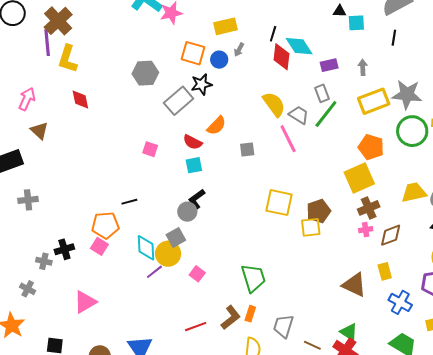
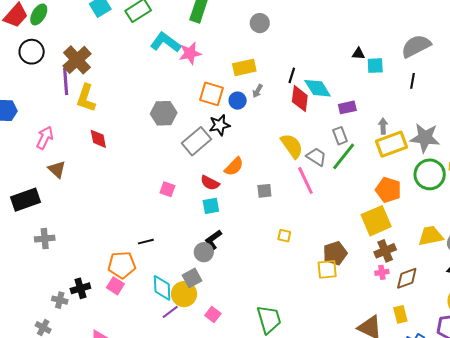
gray arrow: (363, 67) -> (383, 126), moved
yellow square: (279, 203) -> (284, 236), moved, size x0.5

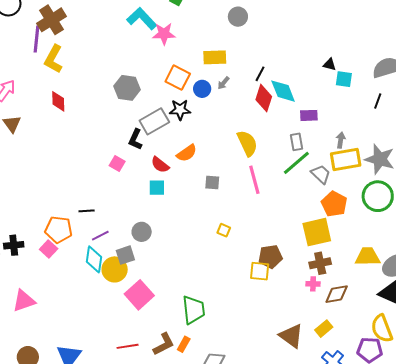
gray trapezoid: (316, 157) -> (321, 174), moved
black L-shape: (213, 240) -> (135, 139), moved, turned -40
purple line: (170, 312) -> (100, 236), moved
yellow rectangle: (400, 314) -> (324, 329), turned 54
pink square: (213, 315) -> (139, 295), size x1.8

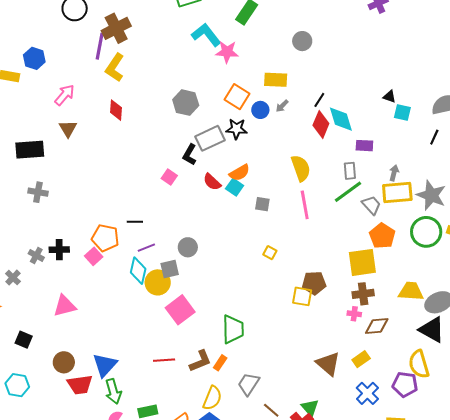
cyan square: (157, 188) -> (235, 187), moved, turned 30

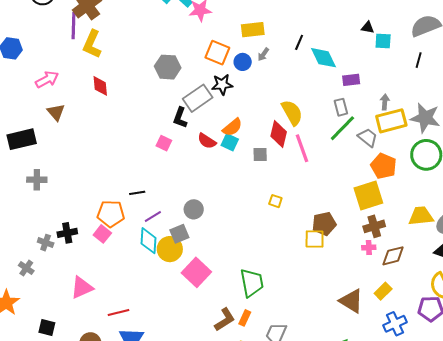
pink arrow: (65, 95) -> (47, 79), turned 30
red diamond: (321, 124) -> (279, 134), moved
red line: (164, 360) -> (119, 313), moved
blue cross: (367, 393) -> (395, 324), turned 30

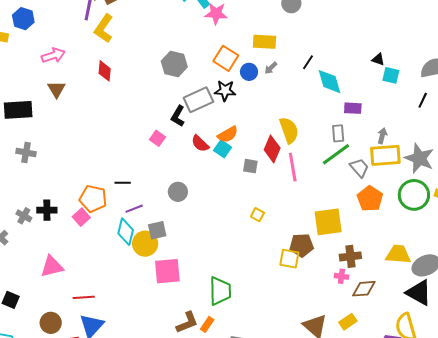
yellow square: (368, 195) -> (328, 222), moved
gray circle: (194, 209) -> (178, 192), moved
pink square: (196, 272) -> (167, 271), turned 32

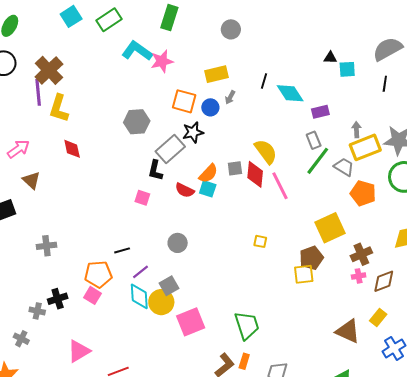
gray cross: (26, 152) -> (46, 246), moved
gray square: (250, 166) -> (235, 168), moved

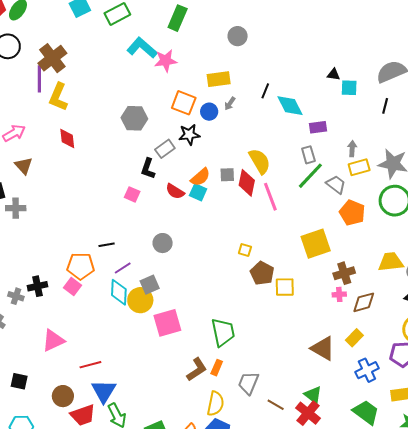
yellow rectangle: (365, 147) -> (359, 167), size x0.7
gray rectangle: (170, 149) -> (165, 149), size x0.7
gray cross: (46, 246) -> (16, 208), moved
brown pentagon: (311, 258) -> (262, 273), moved, turned -30

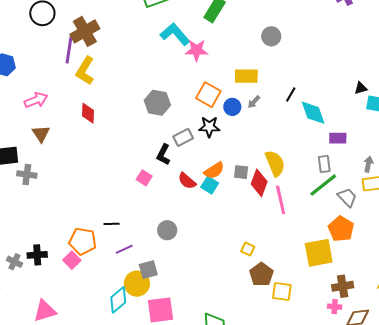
black triangle: (333, 74) -> (361, 88), turned -32
orange pentagon: (352, 213) -> (341, 229), moved
cyan diamond: (119, 292) -> (118, 300), moved, turned 40

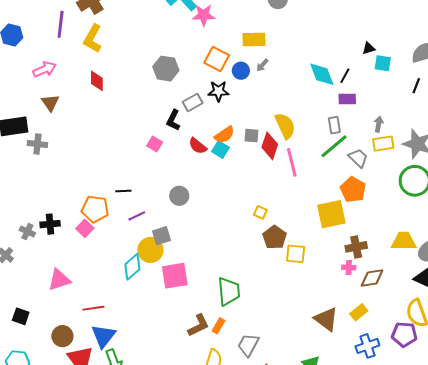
purple line: (69, 50) -> (61, 24), moved
black line: (291, 94) -> (345, 76), moved

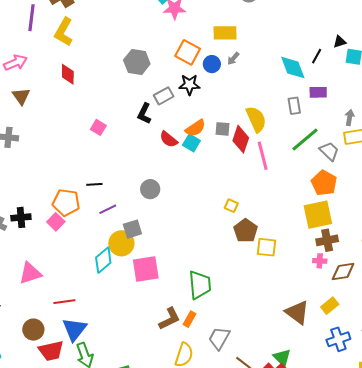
black line: (345, 76) -> (317, 56), moved
gray rectangle: (334, 125) -> (294, 106), moved
pink square: (155, 144) -> (98, 127), moved
yellow square: (331, 214) -> (318, 215), moved

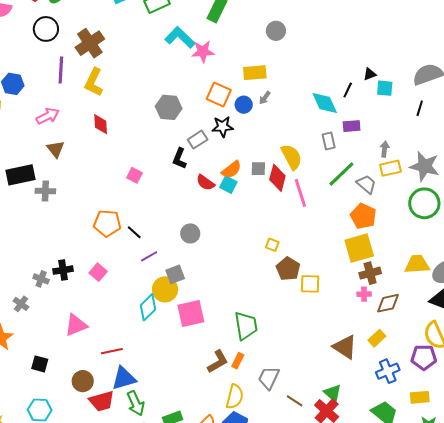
black line: (94, 184) -> (134, 232), turned 49
orange pentagon: (66, 202) -> (107, 223), moved
blue triangle: (74, 329) -> (124, 378), turned 40

